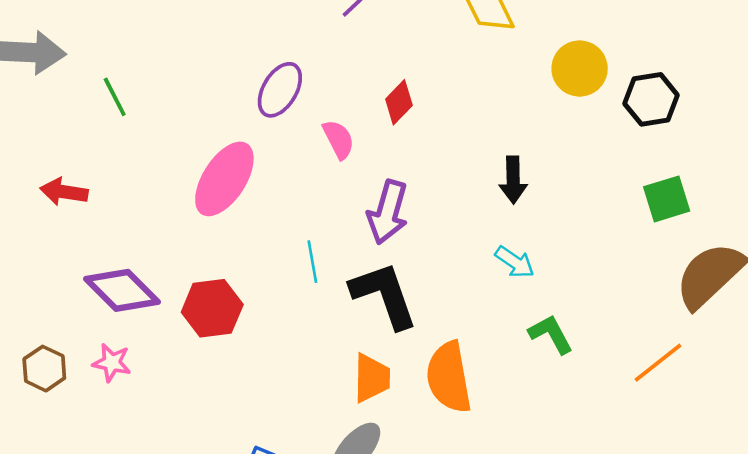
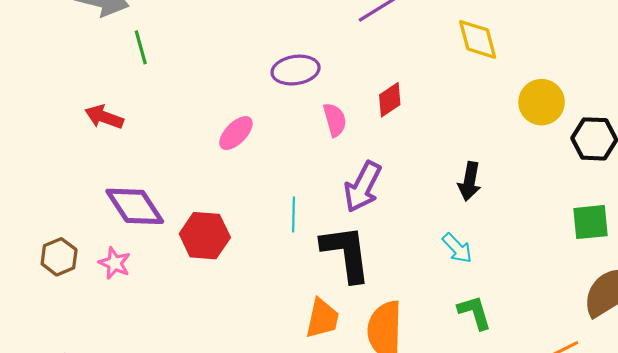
purple ellipse: (280, 90) -> (296, 70), turned 39
green line: (115, 97) -> (141, 47), moved
pink ellipse: (224, 179) -> (236, 133), size x0.6

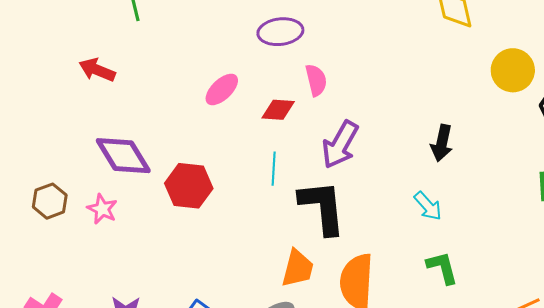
red diamond: (390, 100) -> (278, 110), moved, turned 36

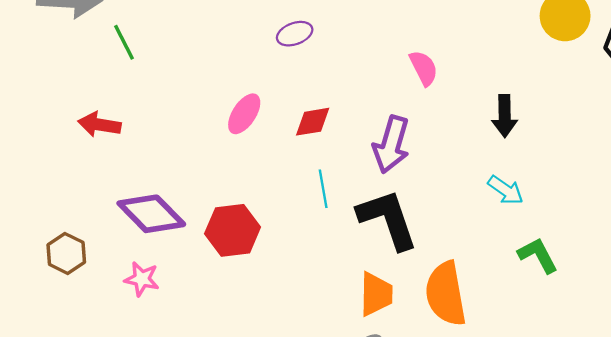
purple ellipse: (280, 32) -> (295, 34), size x0.7
pink semicircle: (316, 80) -> (424, 68), moved
brown hexagon: (50, 201) -> (66, 253), moved

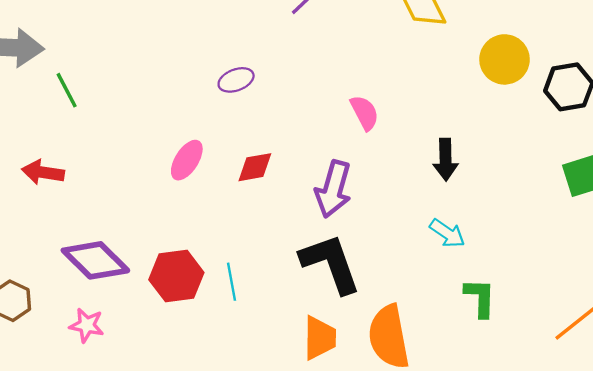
cyan line: (323, 189) -> (232, 282), moved
green L-shape: (538, 255) -> (480, 298), turned 30

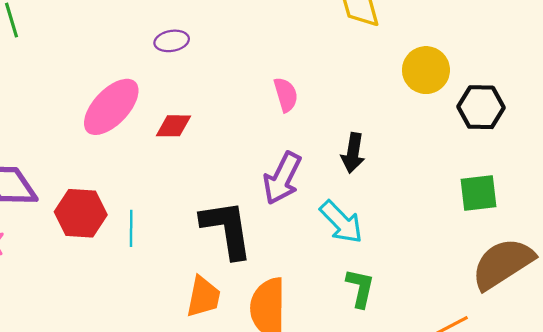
pink ellipse: (187, 160) -> (111, 107), size x1.6
purple arrow: (333, 189) -> (282, 178), moved
cyan arrow: (447, 233) -> (341, 222), size x1.4

